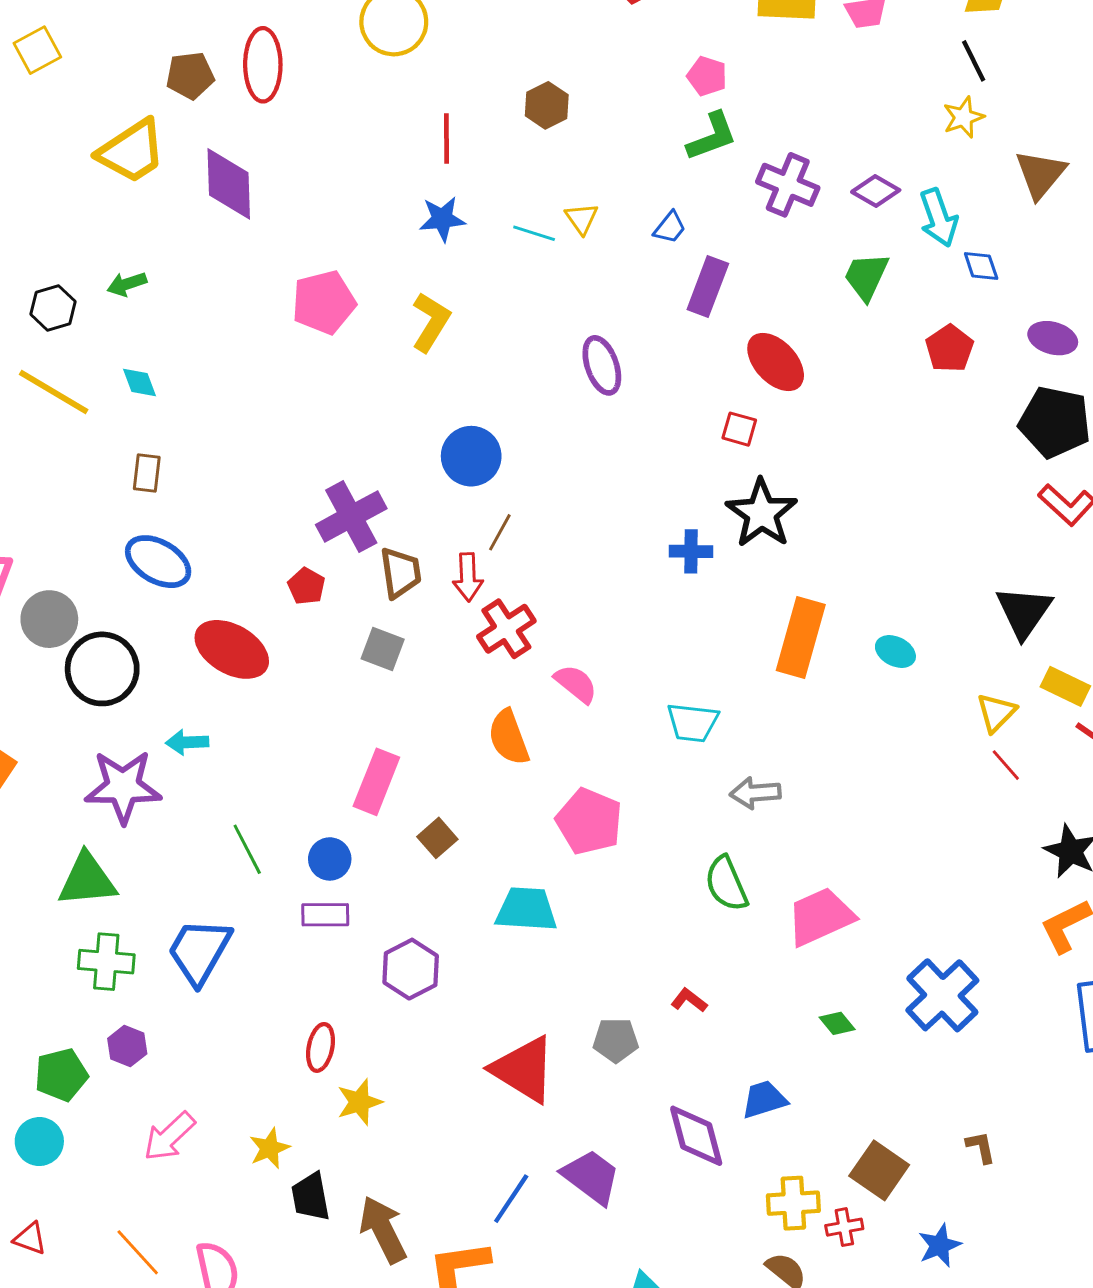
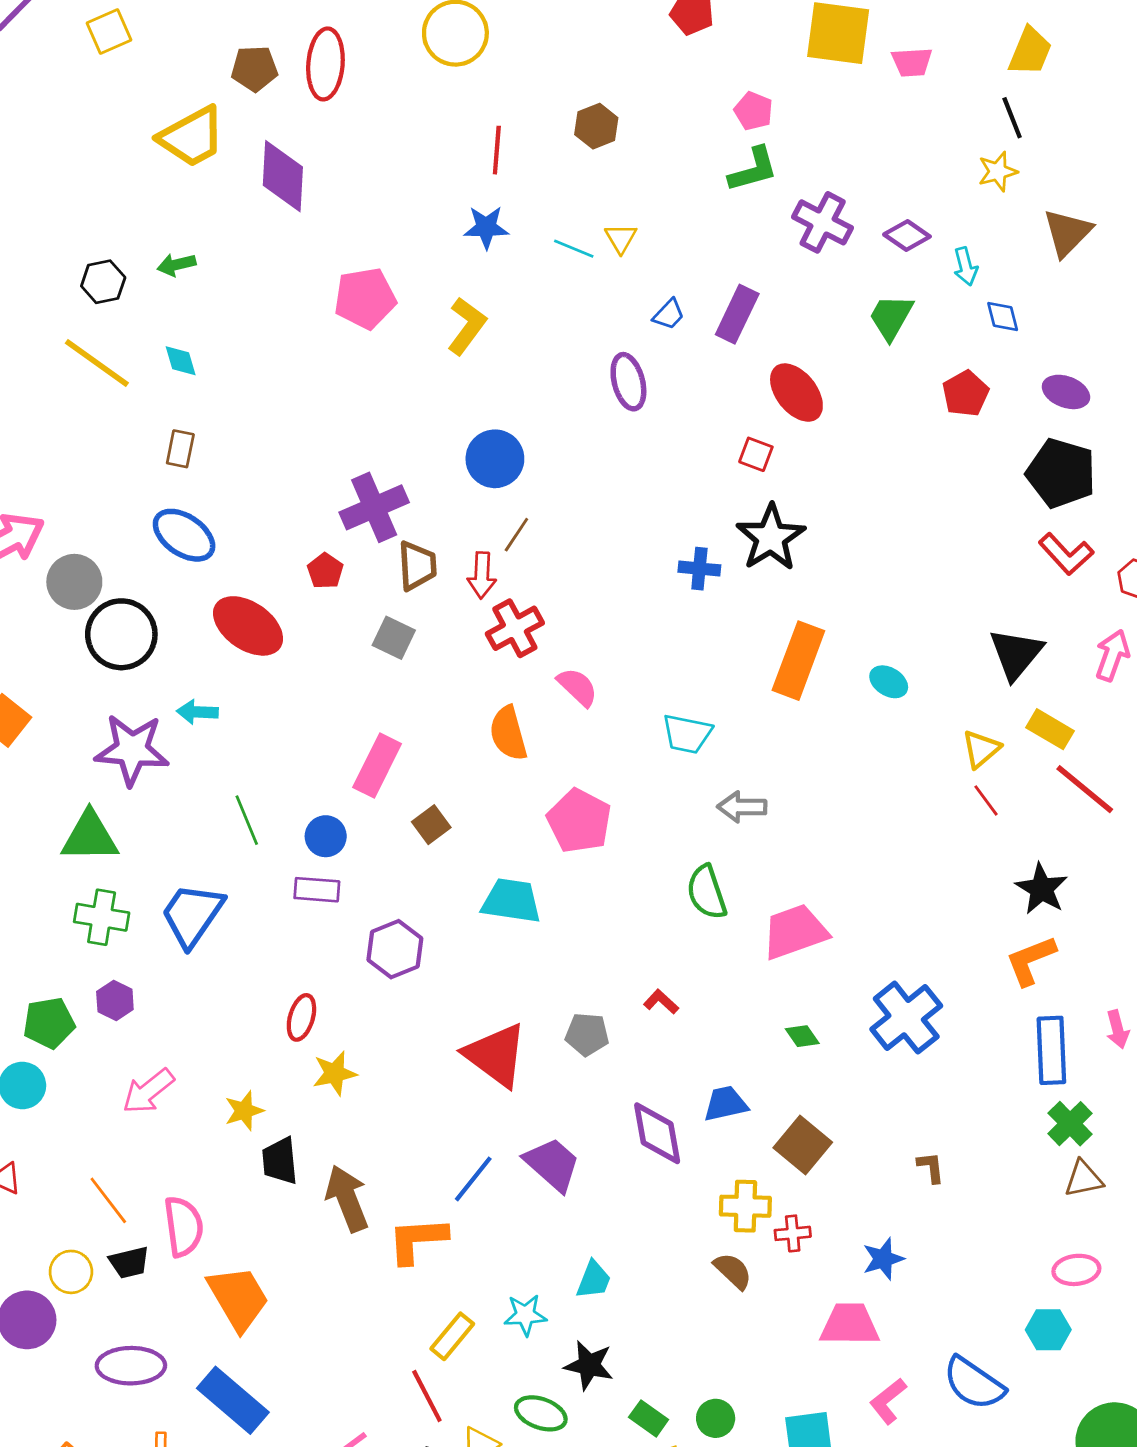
cyan arrow: (939, 218) -> (966, 266), size x0.7
blue trapezoid: (670, 227) -> (669, 314), moved
brown square: (879, 1170) -> (803, 1145), moved

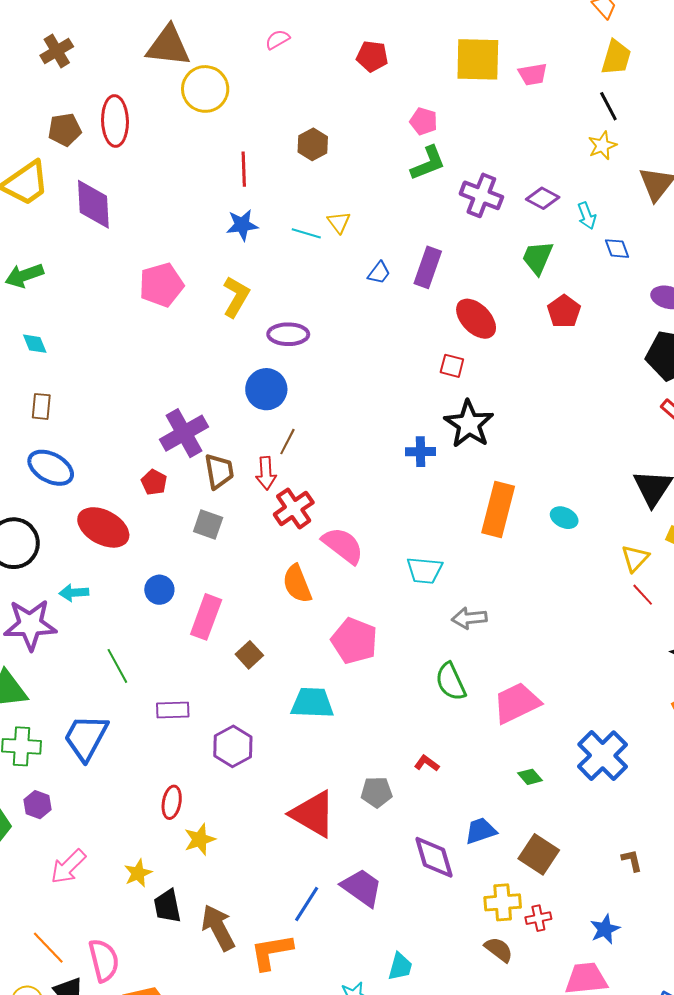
green arrow: (176, 265) -> (24, 275), size x1.4
purple ellipse: (628, 382) -> (288, 334), moved, turned -69
red pentagon: (965, 394) -> (564, 311), moved
pink semicircle: (578, 687) -> (343, 545), size x1.4
blue circle: (326, 836) -> (159, 590), moved

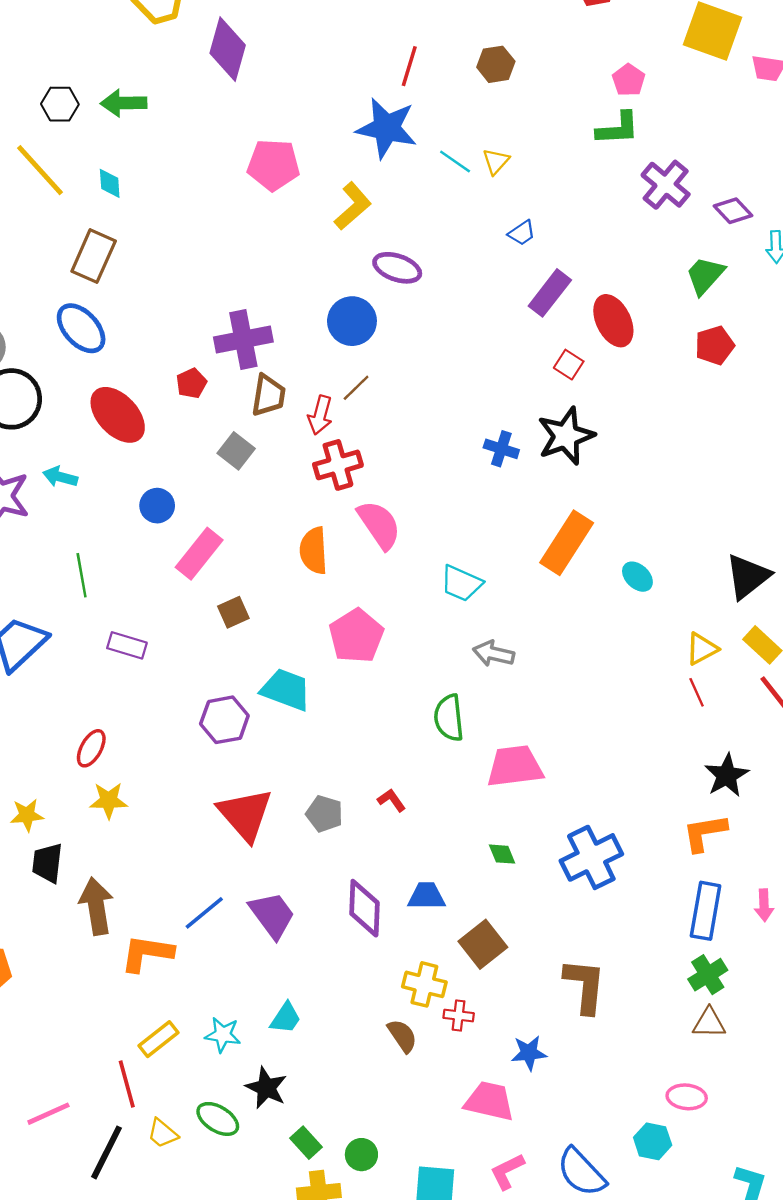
blue star: (242, 225) -> (387, 128), size x1.6
purple rectangle: (428, 267) -> (550, 293), moved
brown rectangle: (41, 406) -> (94, 256), size x1.6
purple hexagon: (233, 746) -> (224, 720), moved
brown L-shape: (632, 860) -> (585, 986), size x2.0

